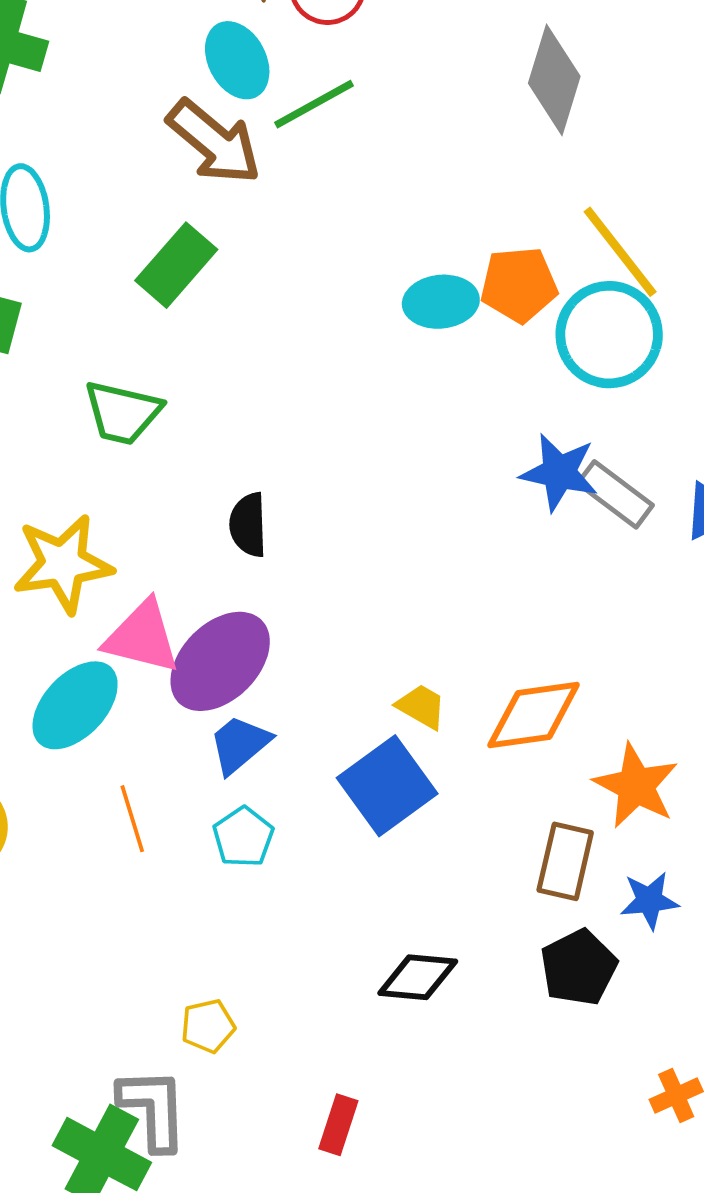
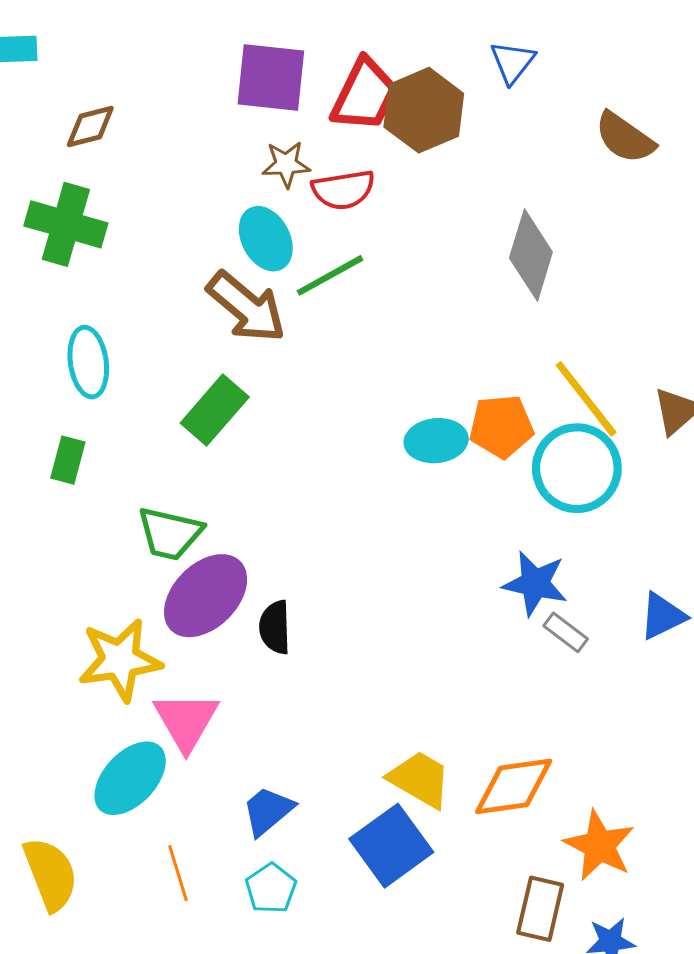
gray rectangle: (615, 494) -> (566, 632), moved, size x0.7
pink triangle: (142, 637) -> (186, 721), turned 46
purple ellipse: (220, 661) -> (206, 596), moved
yellow trapezoid: (421, 707) -> (420, 779), size x1.5

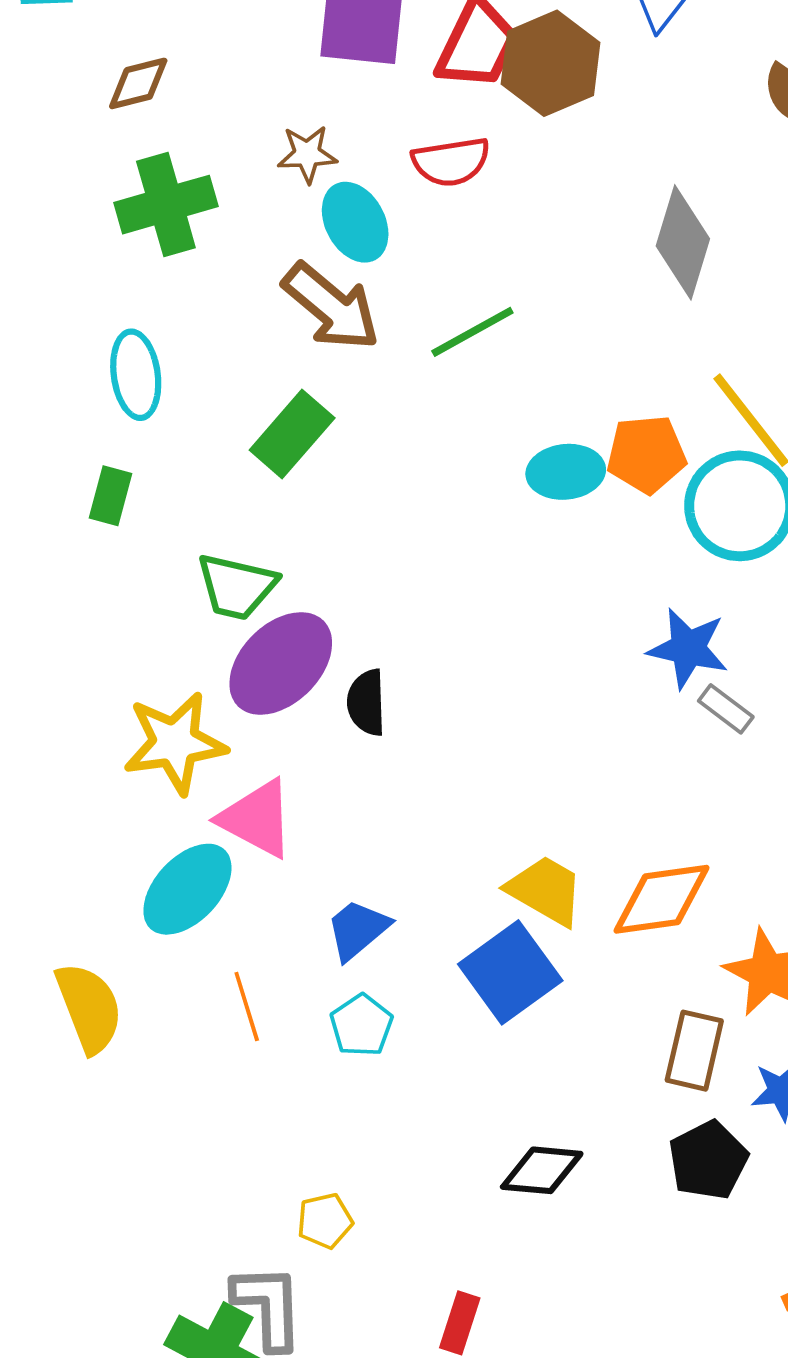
brown star: (286, 164) -> (307, 154), moved
green cross: (66, 224) -> (166, 205), moved, turned -32
green line: (330, 275) -> (472, 332), moved
pink triangle: (186, 721) -> (257, 819), turned -32

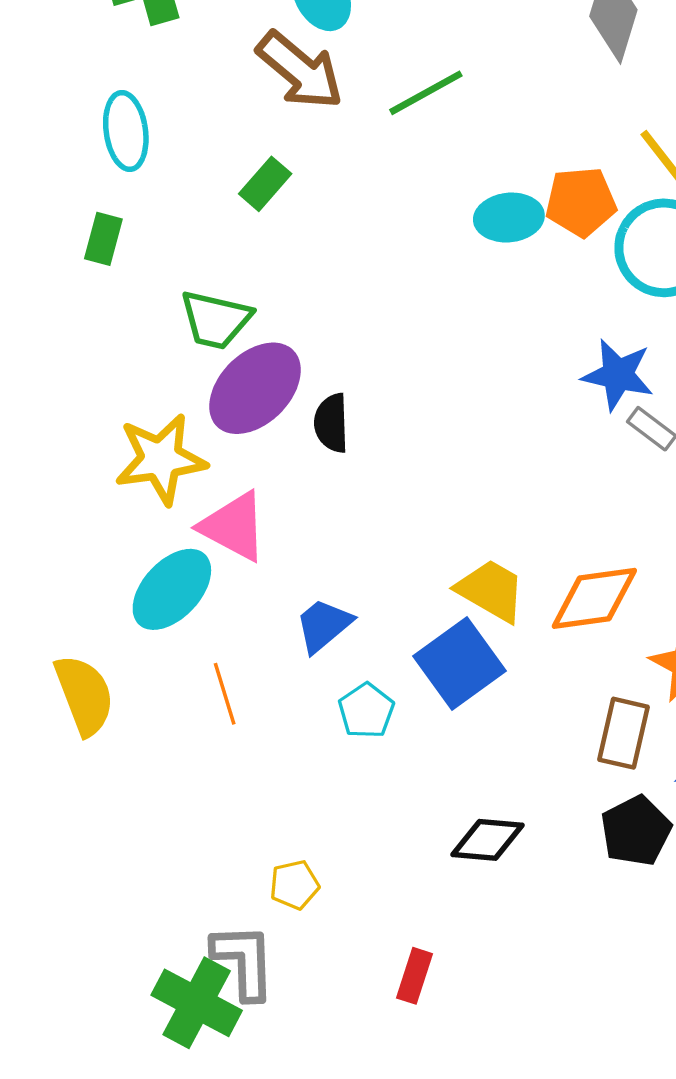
green rectangle: (292, 434) -> (265, 184), size x0.7
cyan pentagon: (361, 1025) -> (366, 711), moved

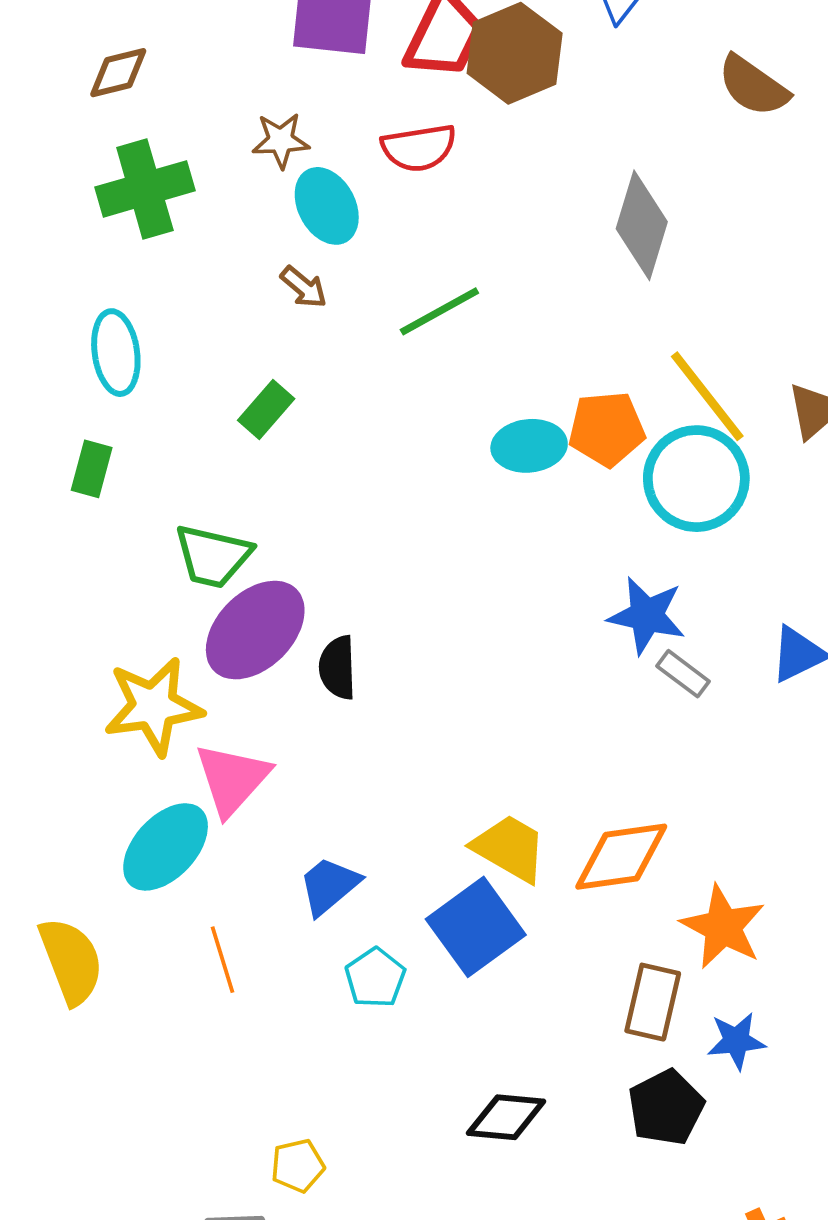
brown arrow: (300, 70) -> (304, 287), size x0.5
pink triangle: (234, 526) -> (232, 779), turned 44

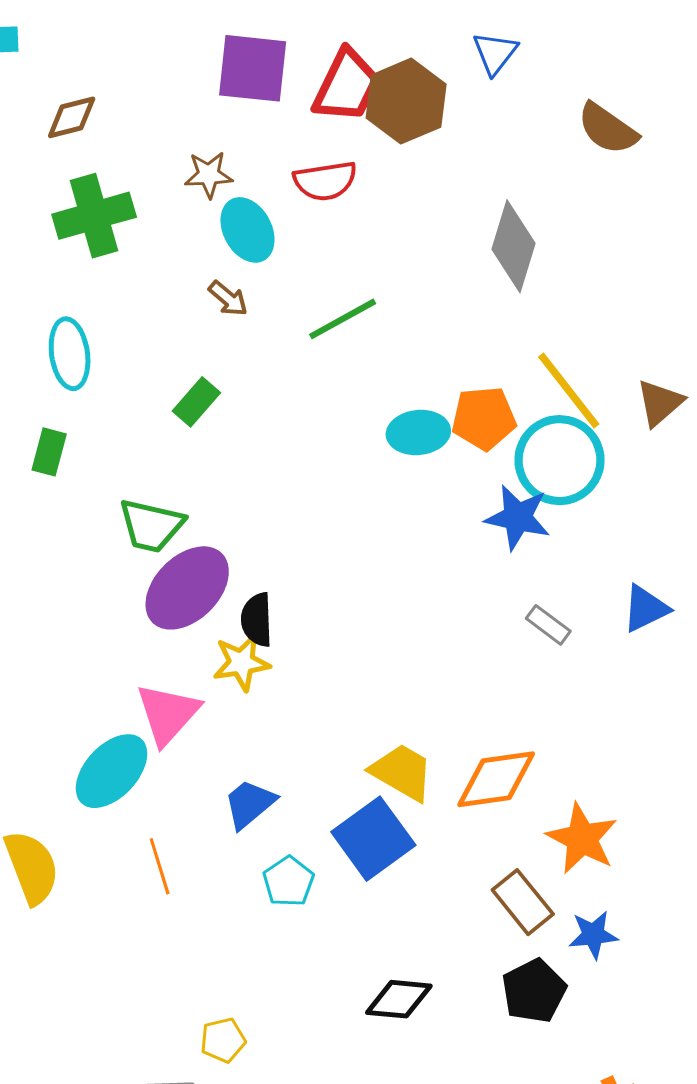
blue star: (647, 616) -> (518, 517), moved
yellow star: (153, 706) -> (241, 663), moved, size x0.7
brown rectangle: (653, 1002) -> (523, 902), turned -52

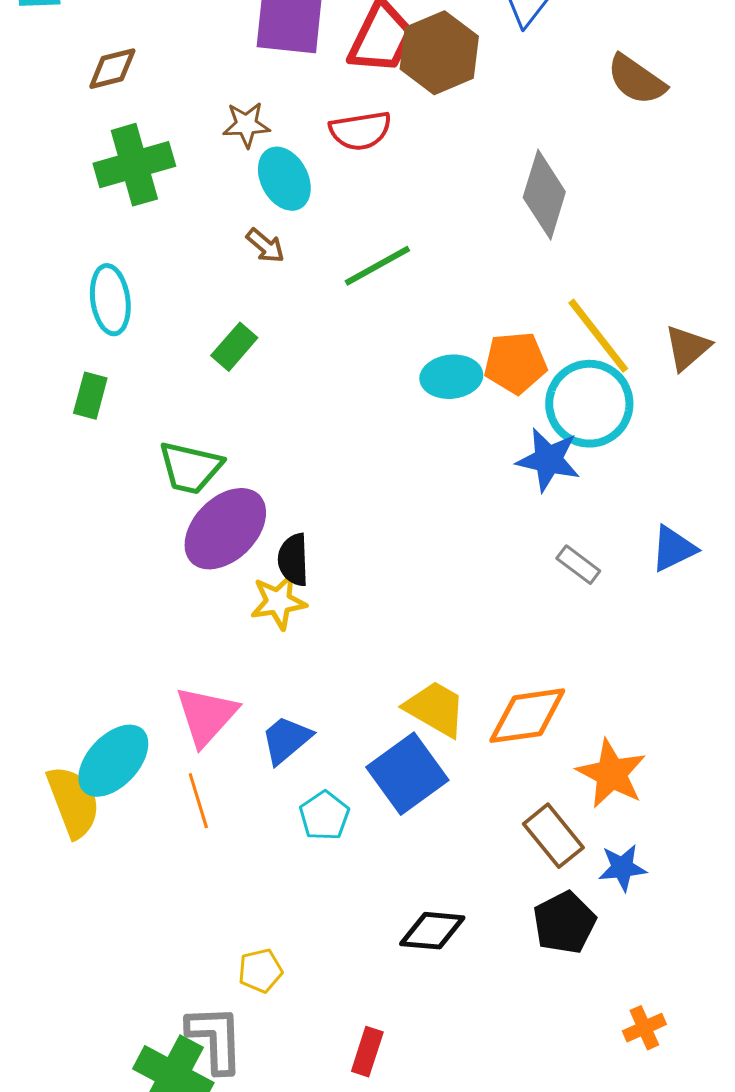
pink triangle: (168, 714) -> (206, 716), moved
cyan ellipse: (111, 771) -> (113, 761), moved

